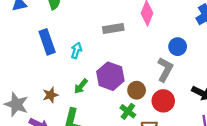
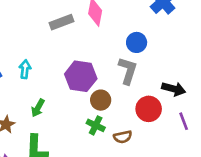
gray rectangle: (113, 29) -> (61, 22), moved
purple hexagon: (110, 76) -> (81, 76), moved
red circle: (163, 101) -> (149, 109), moved

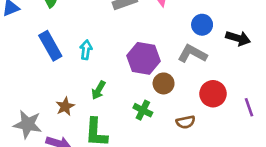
gray L-shape: (128, 71) -> (192, 54), turned -80
black arrow: (174, 89) -> (238, 38), moved
green cross: (96, 125) -> (143, 110), moved

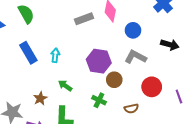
blue circle: (202, 25) -> (133, 30), moved
green arrow: (98, 90) -> (65, 86), turned 96

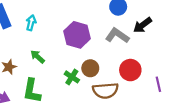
black arrow: (170, 45) -> (143, 25), moved, turned 120
brown circle: (114, 80) -> (90, 68), moved
brown semicircle: (131, 109) -> (105, 91), size x1.6

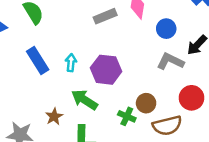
purple hexagon: (77, 35) -> (106, 70), moved
green arrow: (38, 57) -> (84, 100), size x1.5

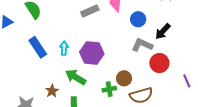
red circle: (192, 98) -> (159, 63), moved
green cross: (127, 116) -> (109, 89), turned -32

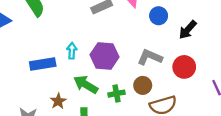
gray L-shape: (142, 45) -> (150, 57), moved
blue rectangle: (38, 47) -> (43, 64), moved, turned -65
green cross: (109, 89) -> (117, 94), moved

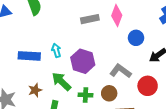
cyan arrow: (72, 51) -> (56, 50), turned -32

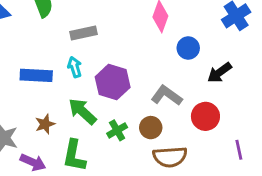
gray rectangle: (90, 19) -> (83, 33), moved
green cross: (86, 95) -> (117, 130), turned -32

